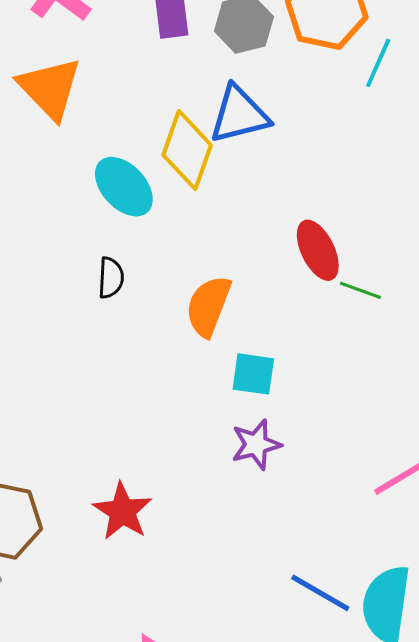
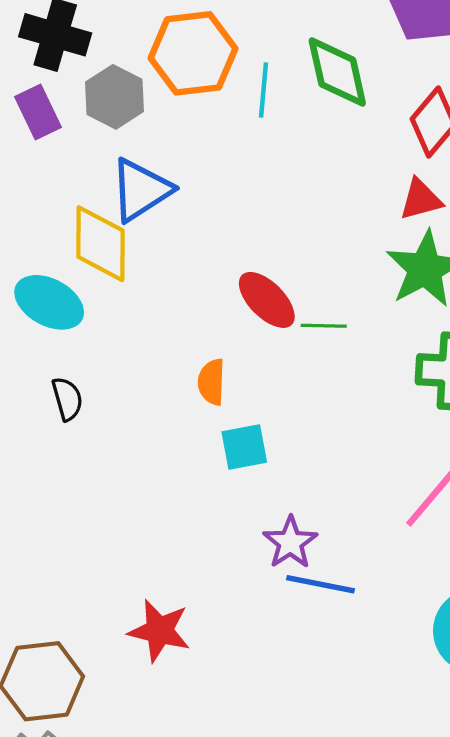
orange semicircle: (208, 306) -> (211, 382), moved, size x0.7
purple star: (256, 444) -> (290, 542), moved
blue line: (320, 593) -> (321, 584), moved

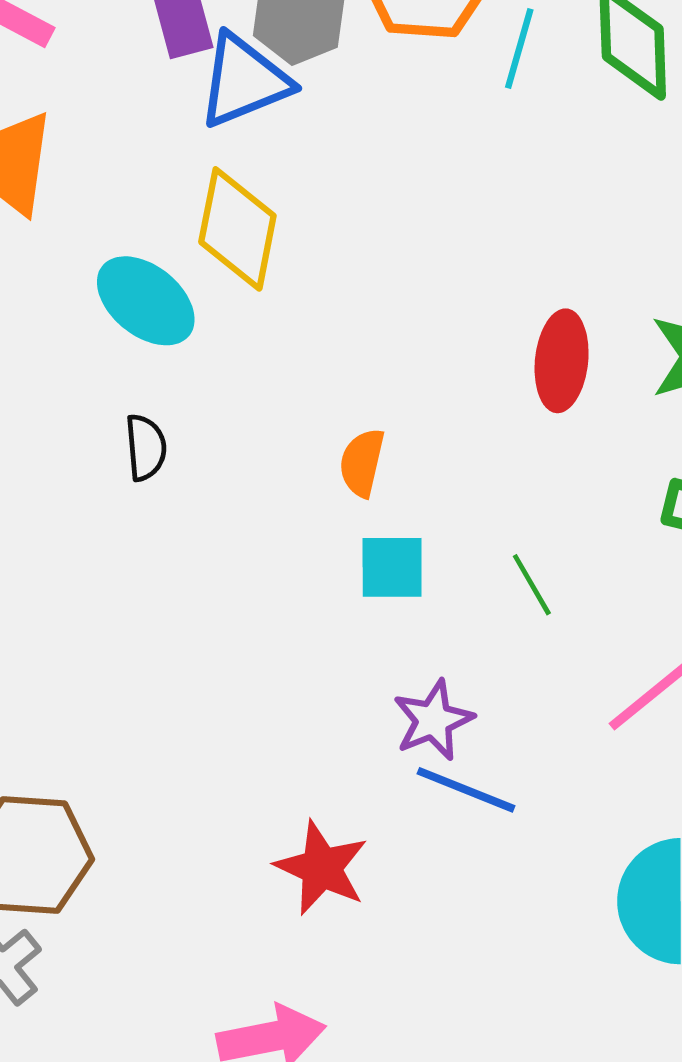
blue triangle: (141, 190) -> (244, 81), moved
red ellipse: (267, 300) -> (562, 361), moved, turned 40
green line: (324, 326) -> (532, 585), moved, turned 48
red star: (159, 631) -> (321, 868), moved

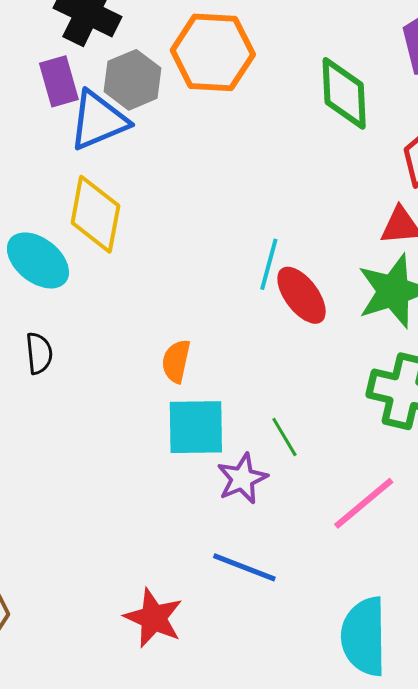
cyan line: (519, 49) -> (269, 264), moved
red ellipse: (562, 361) -> (302, 295), turned -42
cyan square: (392, 567) -> (196, 427), size x1.4
purple star: (433, 720) -> (242, 479), moved

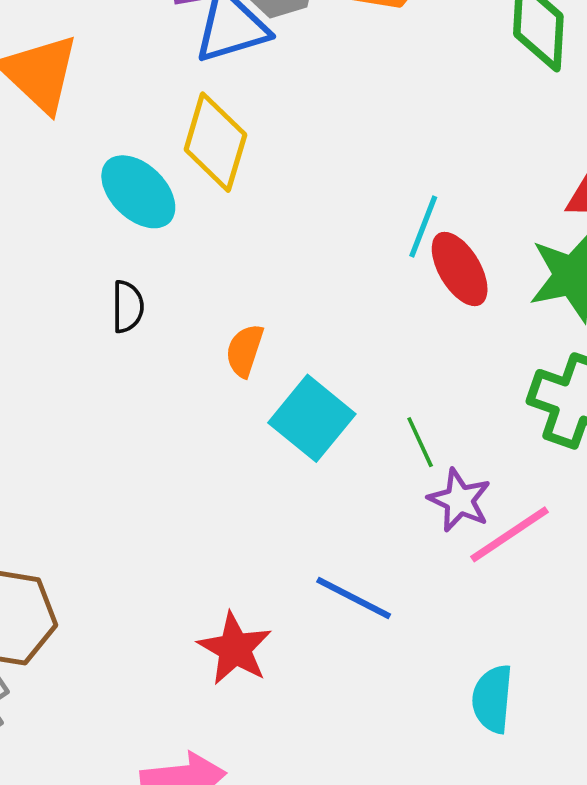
orange semicircle: (176, 361) -> (245, 350), moved
cyan square: (196, 427) -> (312, 418), turned 34
purple star: (242, 479) -> (459, 500), moved, turned -30
cyan semicircle: (364, 636) -> (492, 699), size x0.7

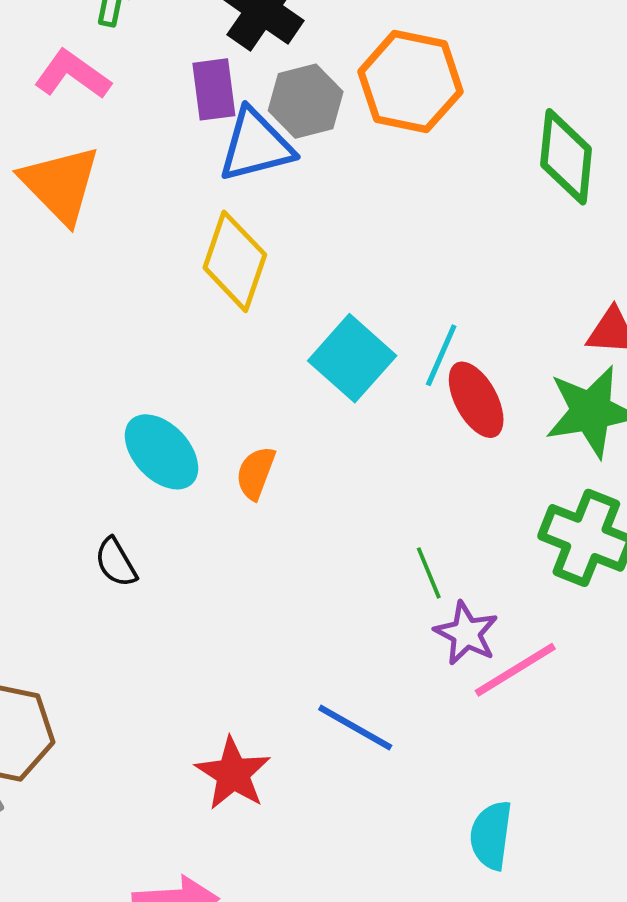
cyan ellipse: (138, 192) -> (162, 452), moved
black semicircle: (128, 307) -> (116, 562), moved, turned 147
cyan square: (312, 418) -> (352, 358), moved

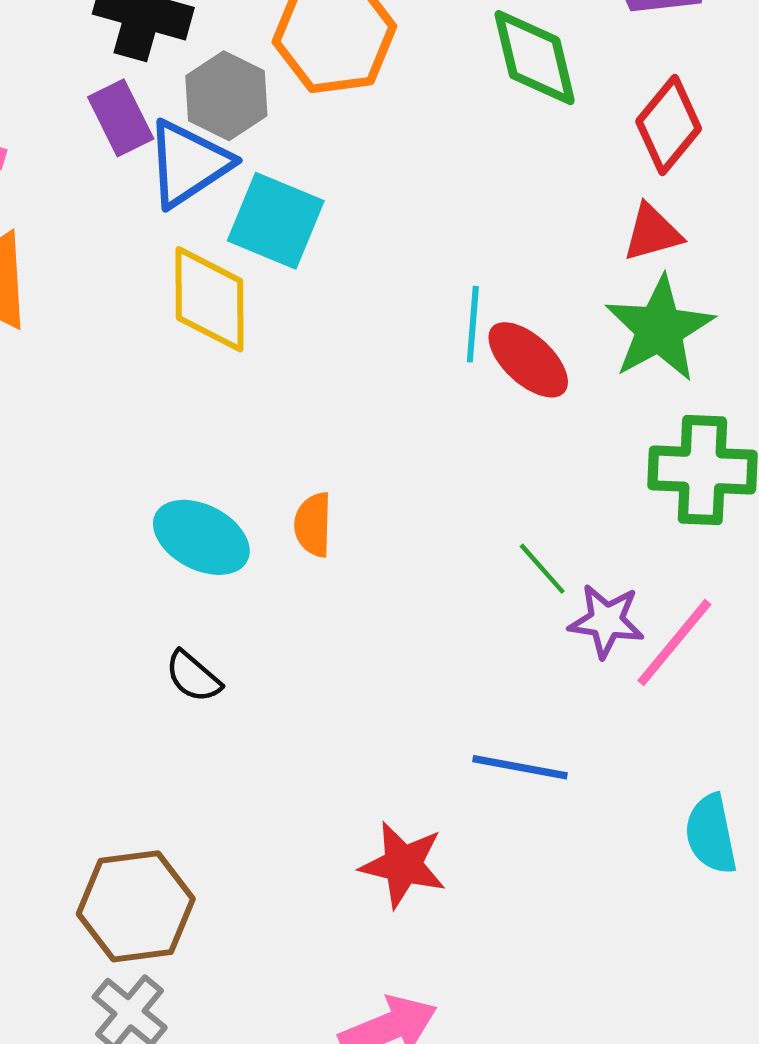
cyan square: (352, 358) -> (276, 221), moved

